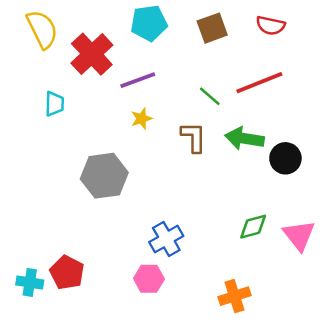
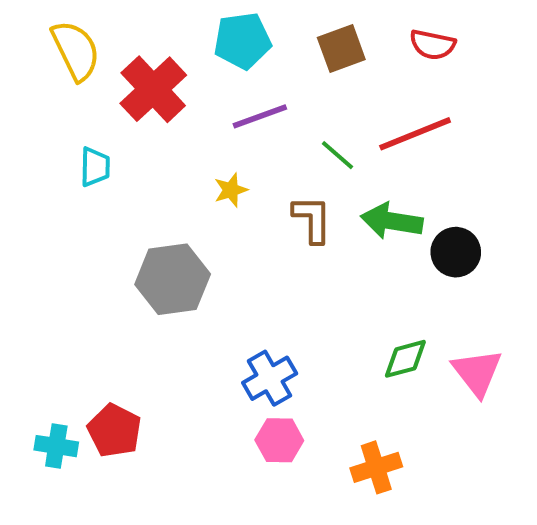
purple line: (138, 80) -> (260, 116), moved
pink hexagon: (149, 279) -> (279, 440), moved

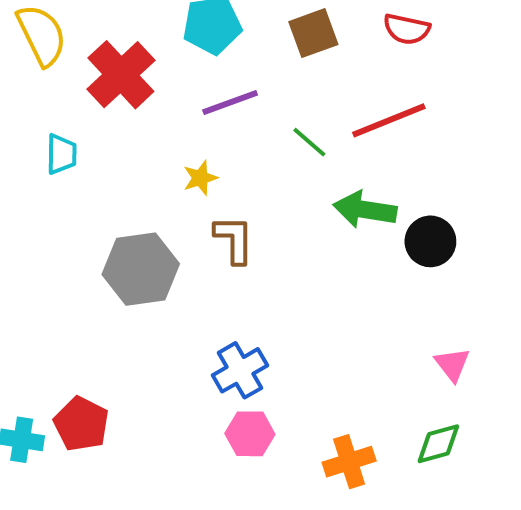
brown L-shape: (312, 219) -> (234, 239), moved
green diamond: (405, 359) -> (438, 444), moved
pink triangle: (477, 372) -> (452, 364), size x0.7

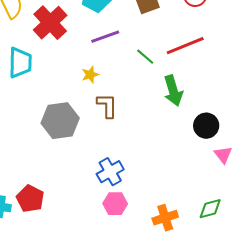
cyan trapezoid: (61, 154) -> (20, 63), size x1.5
green arrow: (365, 210) -> (173, 91), turned -116
black circle: (430, 241) -> (206, 126), moved
pink triangle: (452, 364) -> (223, 155), moved

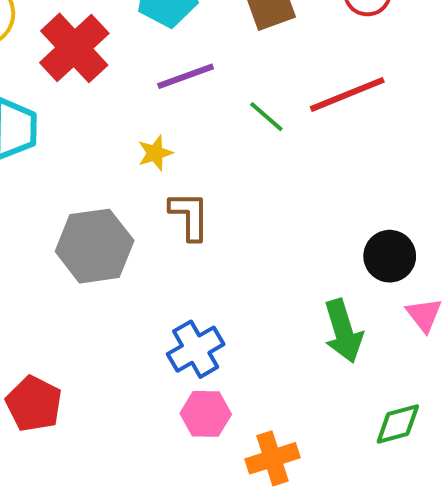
green arrow: (173, 91) -> (343, 331), moved
orange cross: (165, 218) -> (272, 458), moved

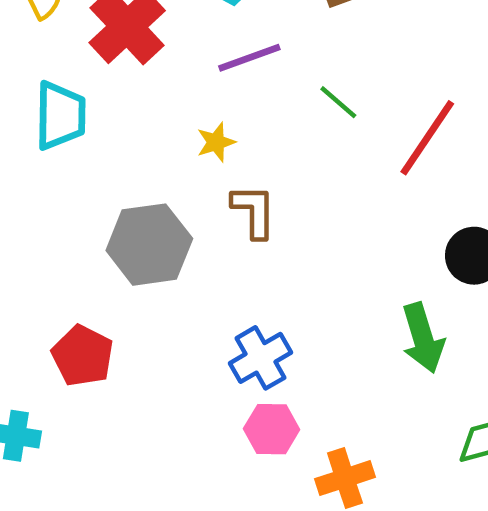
red line: (347, 94) -> (427, 138), moved, turned -34
red pentagon: (34, 404) -> (83, 356), moved

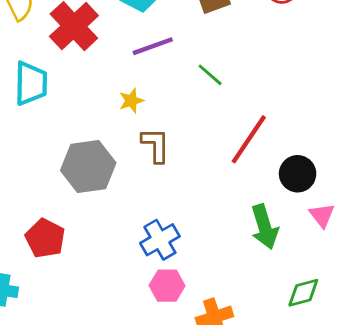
red line: (427, 138) -> (249, 139), moved

